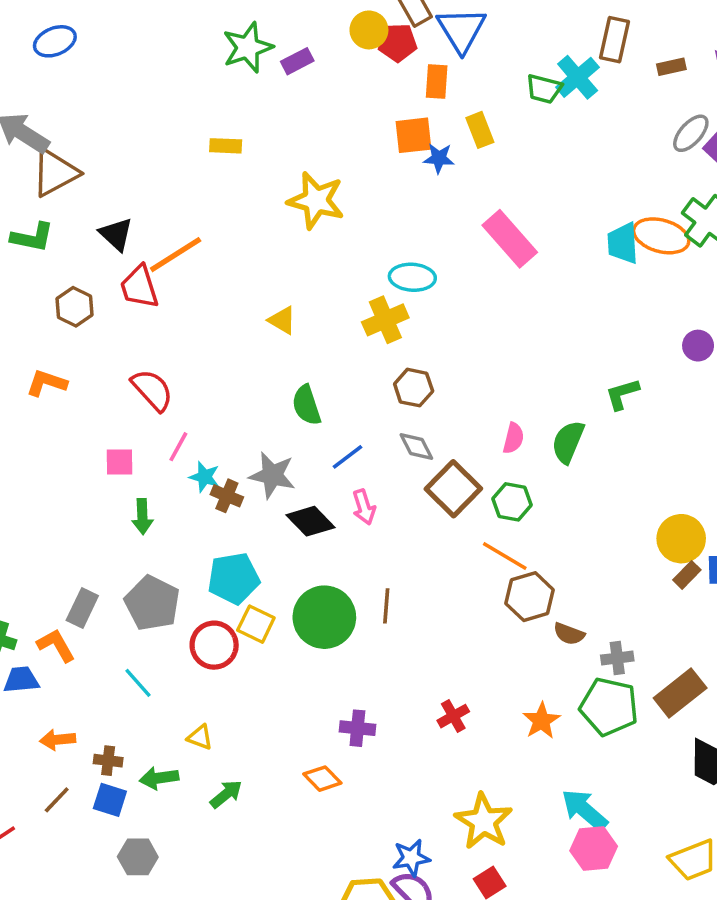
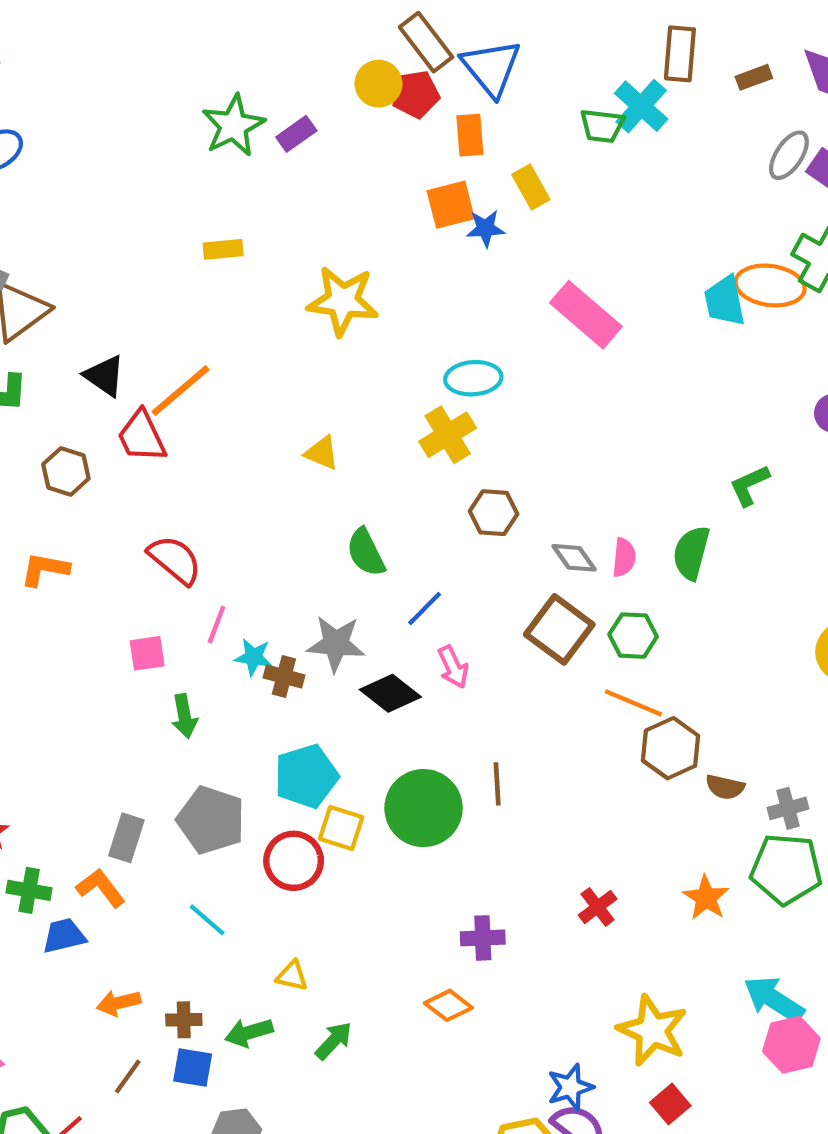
gray diamond: (416, 447) -> (574, 558), moved

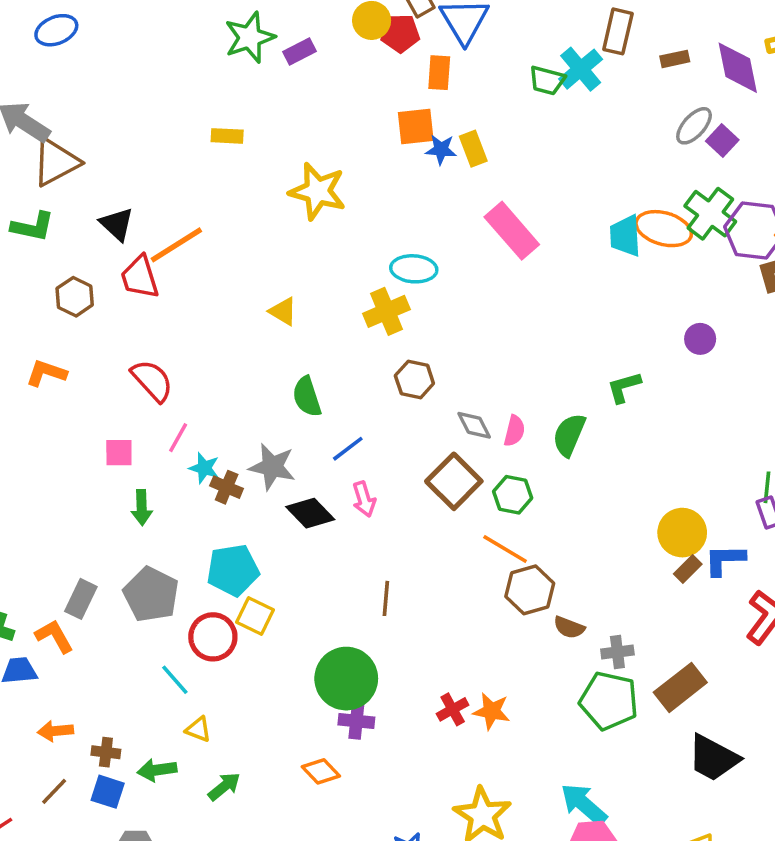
yellow rectangle: (531, 187) -> (473, 149), moved
green circle: (424, 808) -> (346, 679), moved
orange star: (706, 898) -> (492, 711), moved, turned -30
cyan line: (207, 920) -> (175, 680), moved

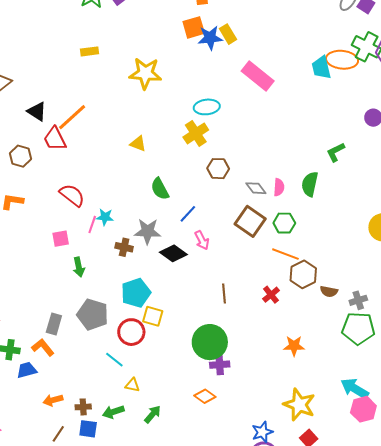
blue star: (441, 150) -> (210, 38), size x1.4
cyan star: (204, 468) -> (105, 217), moved
red cross: (453, 709) -> (271, 295), moved

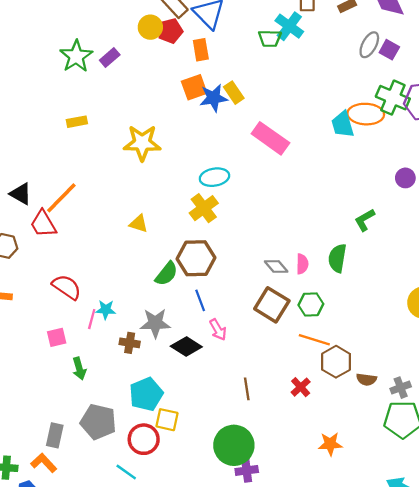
brown hexagon: (218, 169) -> (196, 258), moved, size x1.5
green semicircle: (160, 189) -> (167, 274), turned -110
blue line: (188, 214) -> (200, 300), turned -60

